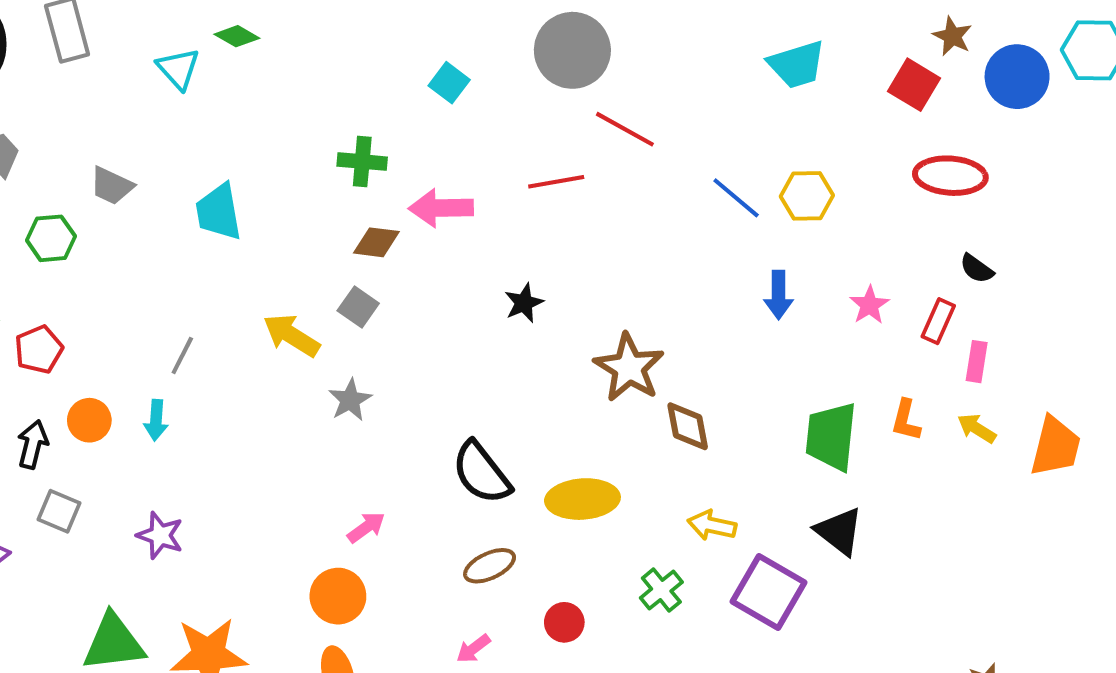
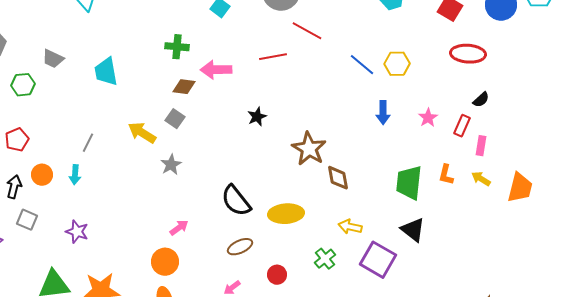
black semicircle: (977, 269) -> (481, 100), turned -78

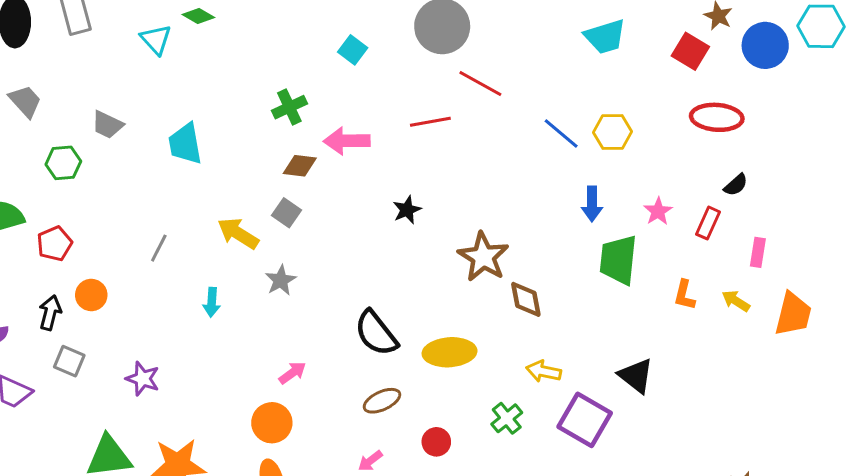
green cross: (177, 47) -> (289, 107), turned -30
pink rectangle: (481, 146) -> (758, 252), moved
cyan arrow: (75, 175) -> (212, 302), moved
green trapezoid: (409, 183) -> (618, 260), moved

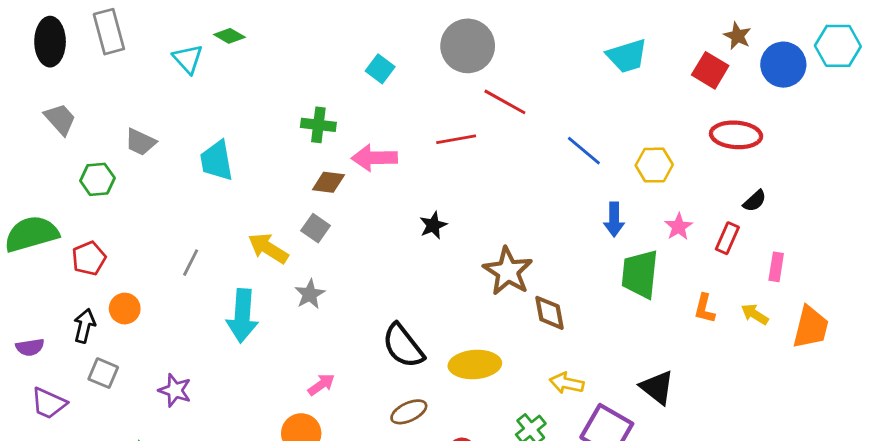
green cross: (289, 107) -> (318, 125), turned 32
yellow hexagon: (613, 132) -> (654, 165), moved
cyan arrow: (212, 302) -> (242, 316), size x1.8

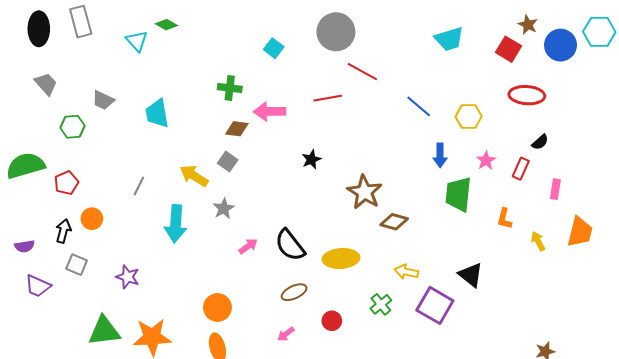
brown diamond: (549, 313) -> (394, 222), turned -64
yellow arrow: (755, 314) -> (538, 241), moved, turned 30
pink arrow: (321, 385) -> (248, 246), moved

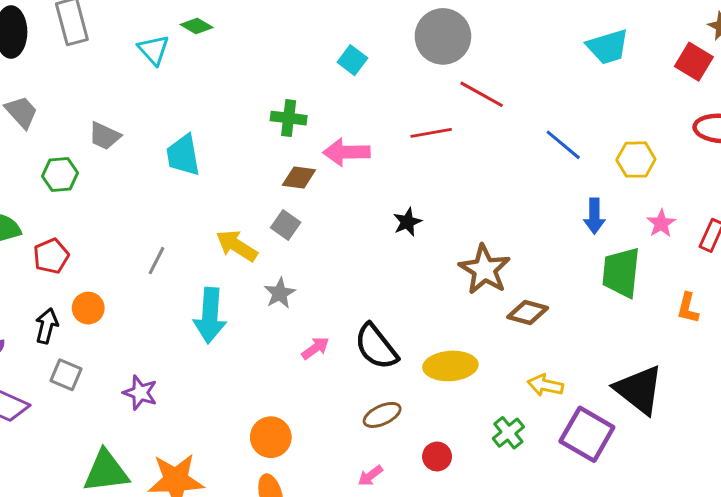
black triangle: (471, 275) -> (639, 390), size x1.4

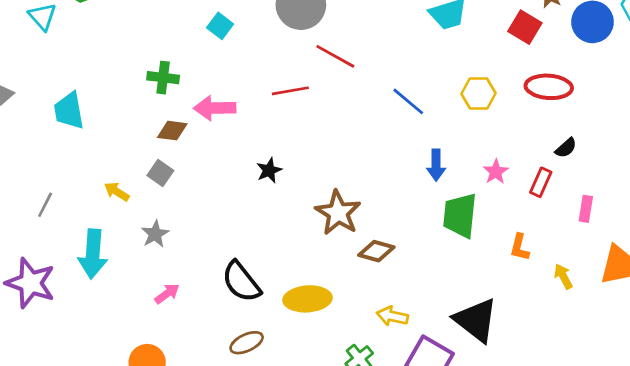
yellow hexagon: (636, 160) -> (478, 93), moved
yellow arrow: (237, 246) -> (117, 192), size x0.7
pink arrow: (315, 348) -> (167, 294), moved
purple star: (140, 393) -> (31, 283), moved, size x1.6

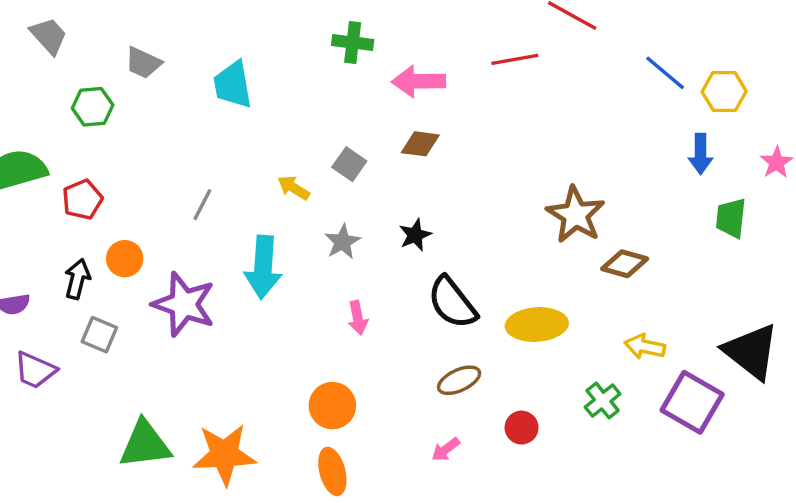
yellow hexagon: (478, 93) -> (724, 91), moved
brown diamond: (172, 131) -> (420, 144), moved
black star: (269, 170) -> (415, 235), moved
green trapezoid: (460, 215) -> (731, 218), size x0.7
pink arrow: (167, 294) -> (358, 318), turned 115

